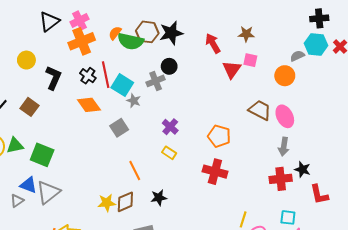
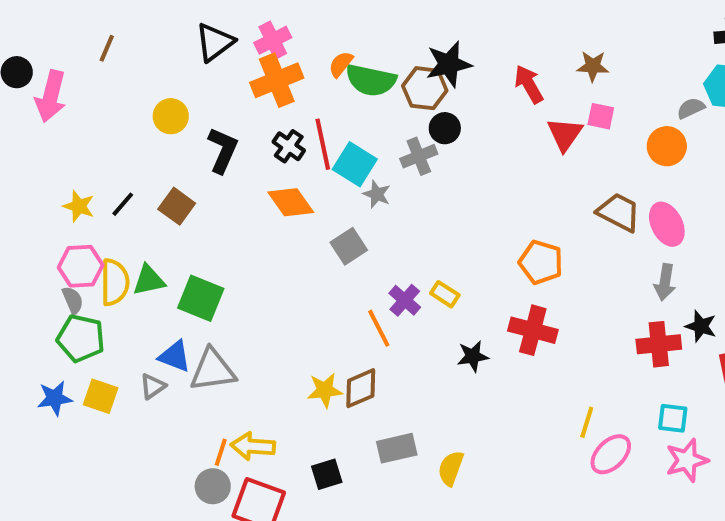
brown hexagon: (147, 32) -> (425, 88), moved
purple cross: (170, 127) -> (405, 300), moved
gray triangle: (48, 192) -> (213, 370), turned 30
black star: (159, 198) -> (473, 356), moved

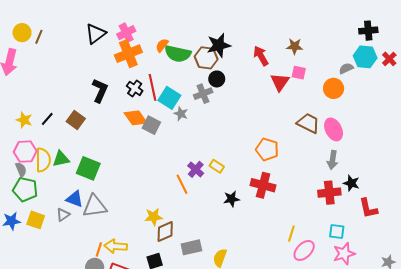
yellow circle: (171, 116) -> (22, 33), moved
gray square: (349, 246) -> (151, 125), moved, turned -30
brown diamond: (361, 388) -> (165, 232), moved

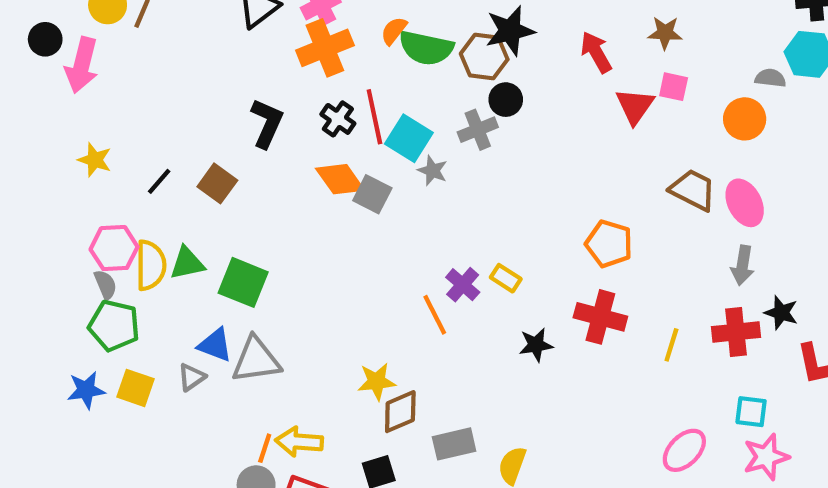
gray semicircle: (346, 68) -> (770, 78), turned 32
yellow star: (24, 120) -> (95, 160), moved
yellow line: (291, 234) -> (671, 345), moved

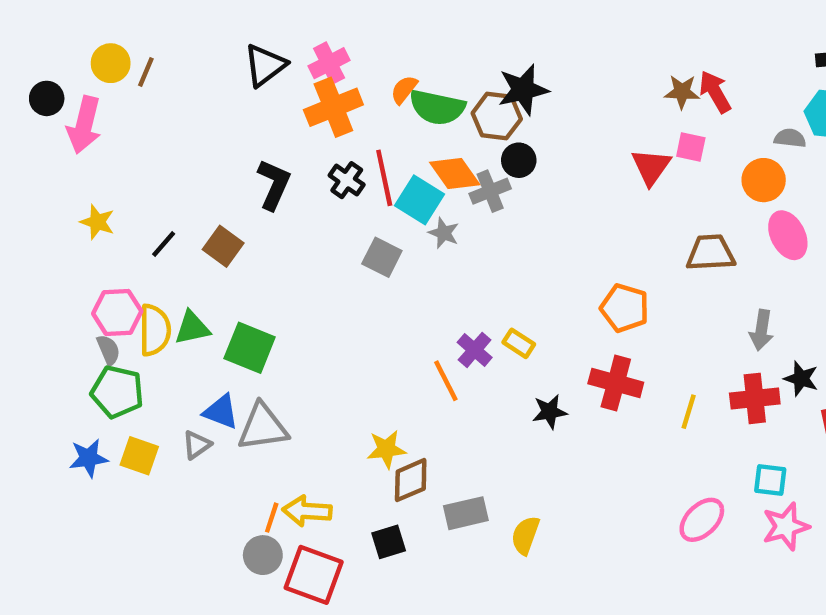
red arrow: (596, 52) -> (715, 92), moved
orange diamond: (340, 179) -> (455, 173), moved
brown trapezoid: (693, 190) -> (711, 253), turned -30
pink ellipse: (745, 203) -> (788, 235), moved

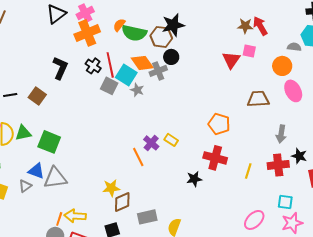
black line: (164, 244) -> (10, 95), turned 40
gray square: (382, 257) -> (109, 86), moved
black star: (550, 412) -> (194, 179), moved

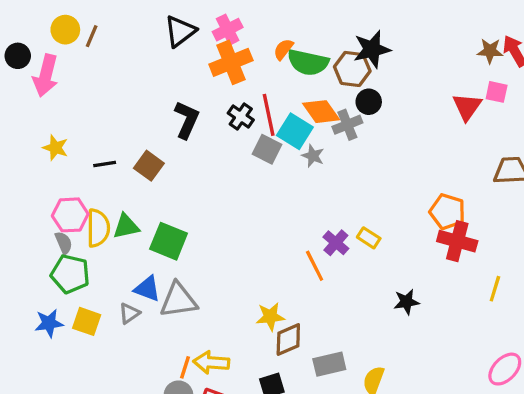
red cross: (215, 158) -> (457, 241), moved

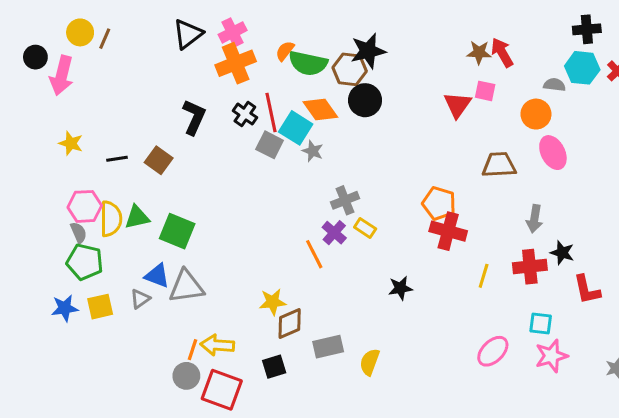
black circle: (369, 102) -> (365, 100), size x1.4
gray cross: (347, 125) -> (345, 200), moved
yellow square: (87, 321) -> (100, 307), turned -32

